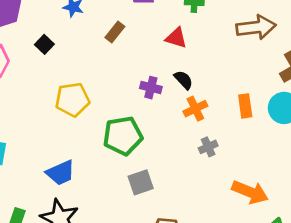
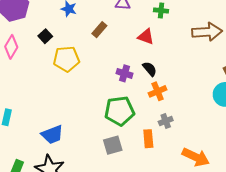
yellow pentagon: (72, 100) -> (66, 59), moved
orange rectangle: (245, 106) -> (148, 139), moved
green pentagon: (123, 136) -> (119, 111), moved

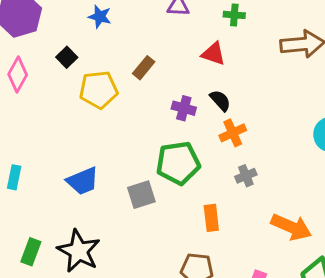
brown rectangle: (99, 30) -> (144, 68), moved
blue trapezoid: (52, 135) -> (83, 181), moved
orange rectangle: (148, 139) -> (211, 218), moved
gray square: (113, 145) -> (141, 195), moved

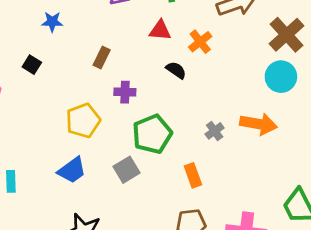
yellow pentagon: (99, 90) -> (83, 121), moved
purple cross: (184, 108) -> (125, 92), moved
orange cross: (233, 133) -> (200, 42), moved
orange arrow: (291, 227) -> (258, 124), moved

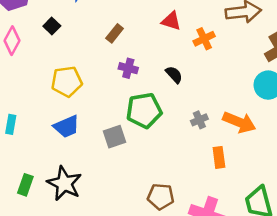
black semicircle: (176, 70) -> (174, 75), moved
yellow pentagon: (83, 121) -> (67, 82), moved
orange rectangle: (193, 175) -> (219, 157), moved

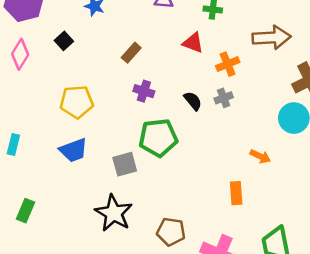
gray cross: (199, 120) -> (224, 98), moved
orange arrow: (239, 122) -> (260, 156), size x0.6
black star: (64, 183) -> (114, 213), moved

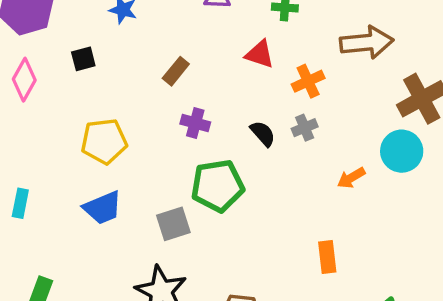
black square: (64, 41) -> (83, 59), turned 30
orange arrow: (260, 156) -> (351, 178), moved, turned 126

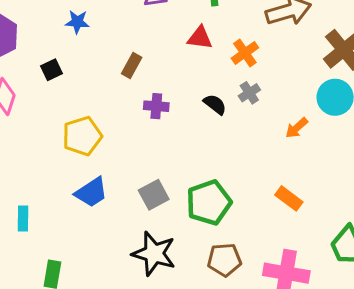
green pentagon: (218, 186) -> (209, 203), moved
cyan rectangle: (20, 203) -> (23, 218), moved
orange rectangle: (327, 257) -> (289, 198), turned -36

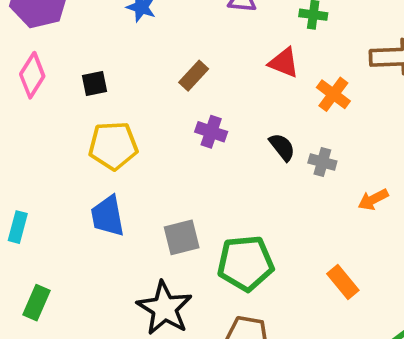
orange cross: (245, 53) -> (333, 94), turned -32
black square: (52, 70) -> (95, 84), moved
gray cross: (249, 93) -> (322, 162), moved, turned 35
blue trapezoid: (91, 192) -> (108, 216), turned 99

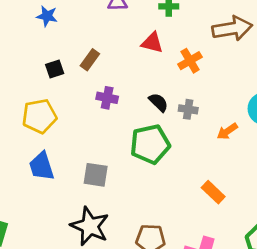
black square: (95, 84) -> (55, 69), moved
orange cross: (333, 94) -> (190, 61), turned 30
gray square: (182, 237) -> (96, 175), turned 30
green pentagon: (245, 263) -> (150, 144), moved

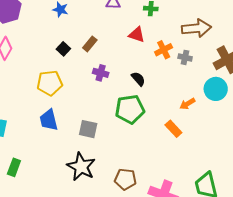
black square: (55, 69) -> (63, 49), turned -32
gray cross: (188, 109) -> (185, 57), moved
orange rectangle: (213, 192) -> (173, 129), moved

